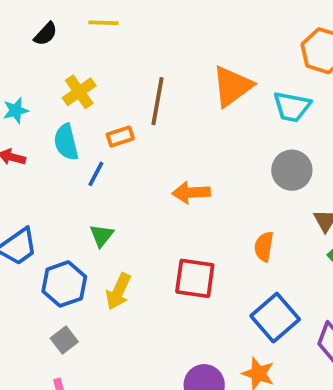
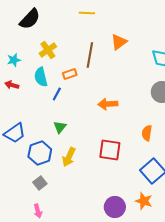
yellow line: (103, 23) -> (87, 13), moved
black semicircle: (46, 34) -> (30, 19), size x1.6
orange triangle: (232, 86) -> (119, 42), moved, size x0.7

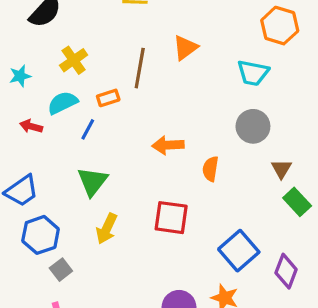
cyan semicircle: (41, 77) -> (63, 103), turned 78
red arrow: (12, 85) -> (31, 126), moved
green triangle: (60, 127) -> (92, 181), size x1.5
orange semicircle: (147, 133) -> (210, 169), moved
blue hexagon: (40, 153) -> (41, 235), moved

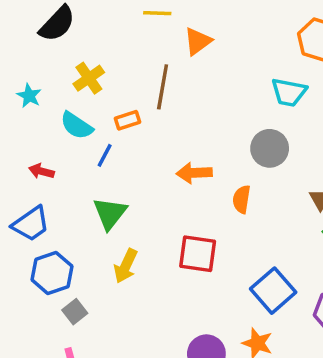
orange triangle: (185, 48) -> (198, 41), moved
cyan star: (20, 76) -> (29, 96), turned -30
cyan semicircle: (63, 103) -> (77, 126), turned -120
red arrow: (31, 126) -> (41, 171), moved
gray circle: (253, 126) -> (270, 148), moved

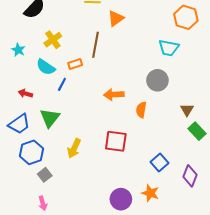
green triangle: (110, 213) -> (50, 118), moved
blue square: (273, 291) -> (159, 163), size x0.7

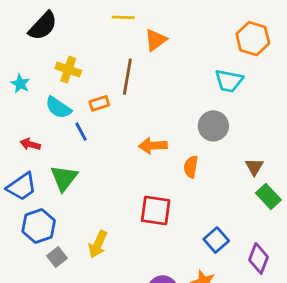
yellow cross: (53, 40) -> (68, 70), turned -36
blue line: (62, 84) -> (81, 132), turned -56
yellow arrow: (74, 148) -> (98, 244), moved

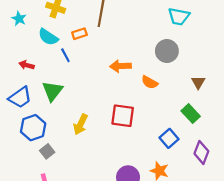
orange semicircle: (191, 167) -> (150, 82), turned -70
green rectangle: (268, 196) -> (191, 114), moved
yellow arrow: (98, 244) -> (81, 124), moved

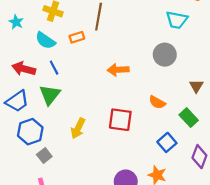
blue line: (65, 55) -> (54, 68), moved
red arrow: (27, 65) -> (24, 69), size x1.5
orange semicircle: (150, 82) -> (157, 102), moved

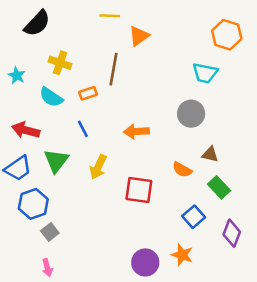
blue line: (54, 68) -> (83, 129), moved
brown triangle: (196, 86) -> (210, 154), moved, turned -48
yellow arrow: (78, 128) -> (98, 167), moved

